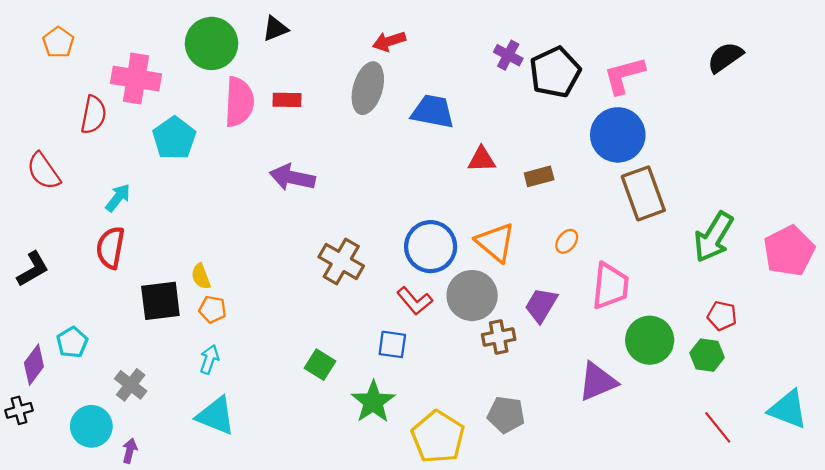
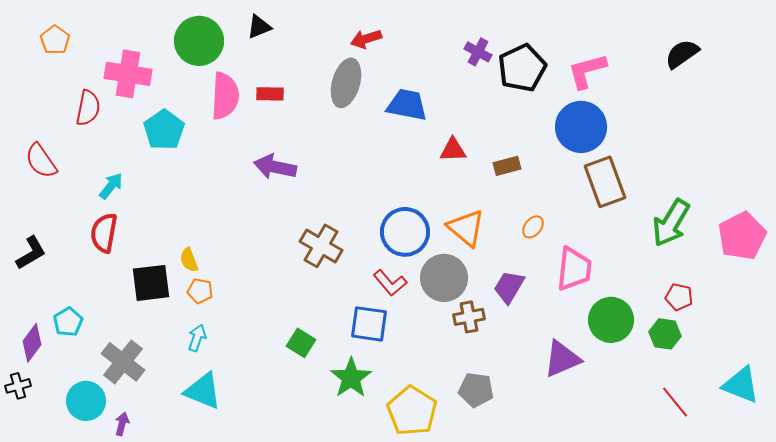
blue square: (392, 344) -> (369, 324), size x1.4
gray cross: (131, 385) -> (123, 362), size x1.4

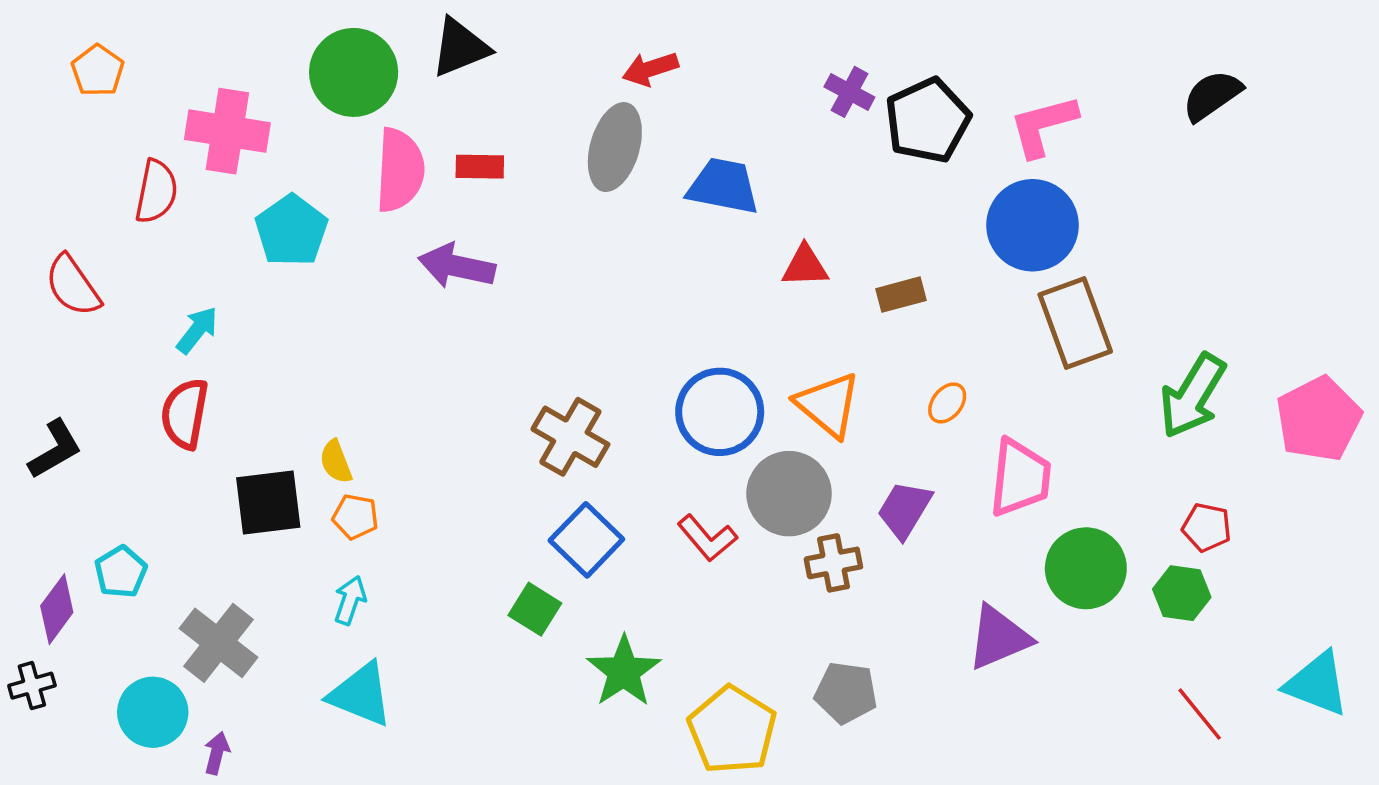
black triangle: (259, 27) -> (460, 48), size x1.4
purple arrow: (275, 167) -> (457, 266), moved
red L-shape: (390, 283) -> (707, 538), moved
blue square: (369, 324) -> (586, 540), moved, turned 36

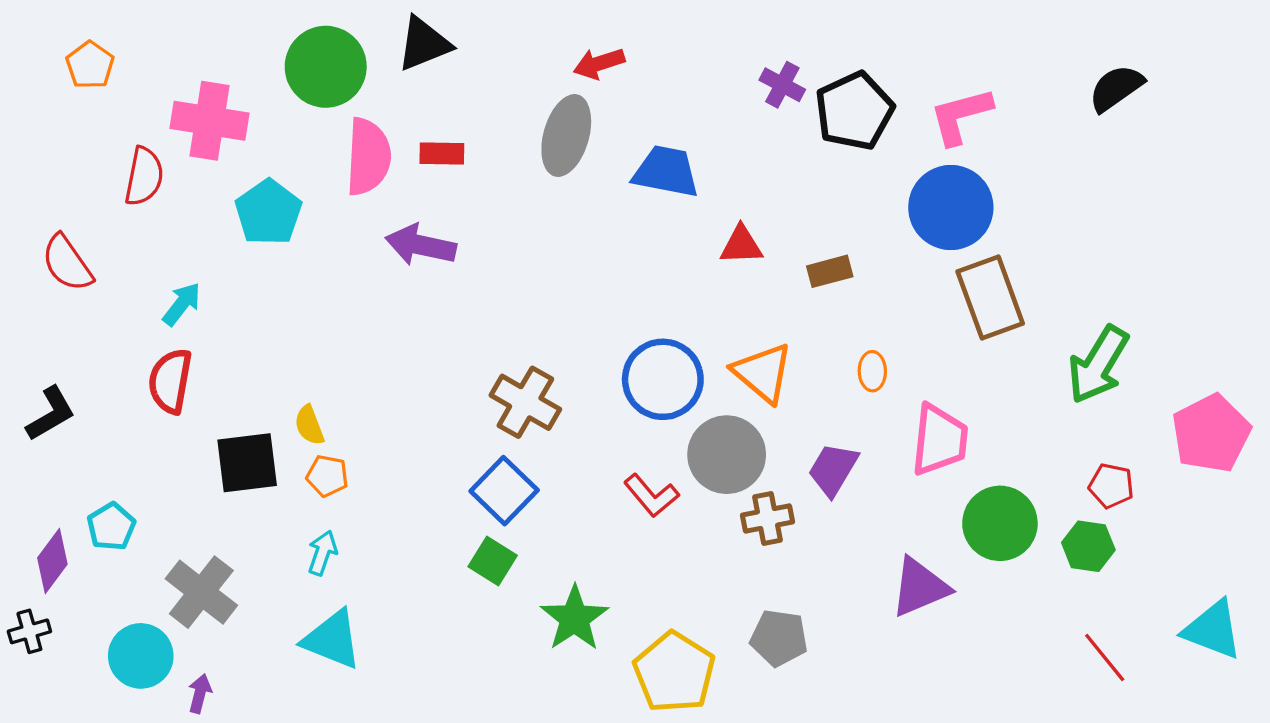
orange ellipse: (947, 403) -> (872, 371), turned -39
pink pentagon: (1319, 419) -> (1211, 433), moved
blue square: (586, 540) -> (504, 491), moved

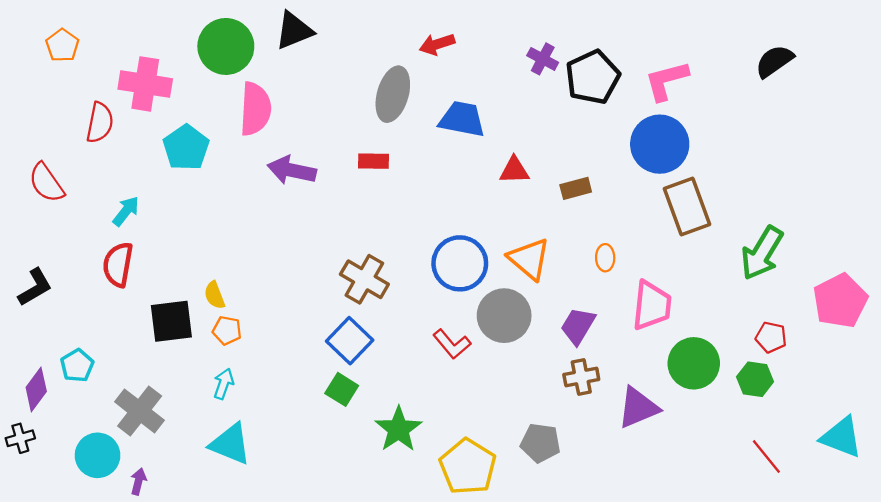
red arrow: (599, 63) -> (437, 44), moved
red rectangle: (442, 153) -> (373, 161), moved
brown cross: (768, 518) -> (581, 377), moved

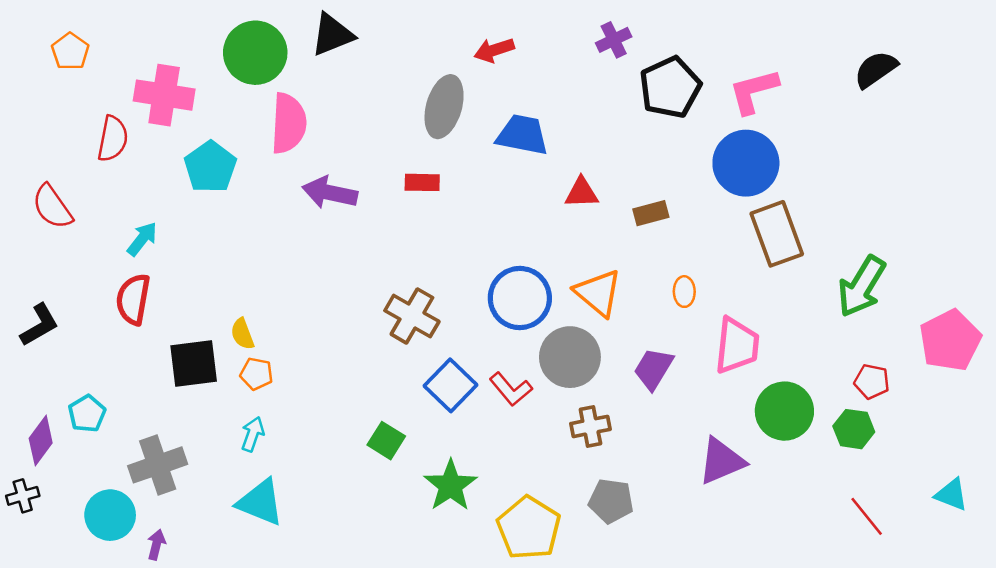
purple cross: (543, 59) -> (614, 40), moved, turned 36
blue square: (350, 341) -> (450, 385), moved
brown cross: (581, 377) -> (590, 426), moved
gray cross: (140, 411) -> (158, 465), turned 33
cyan triangle: (841, 437) -> (951, 495), size x0.7

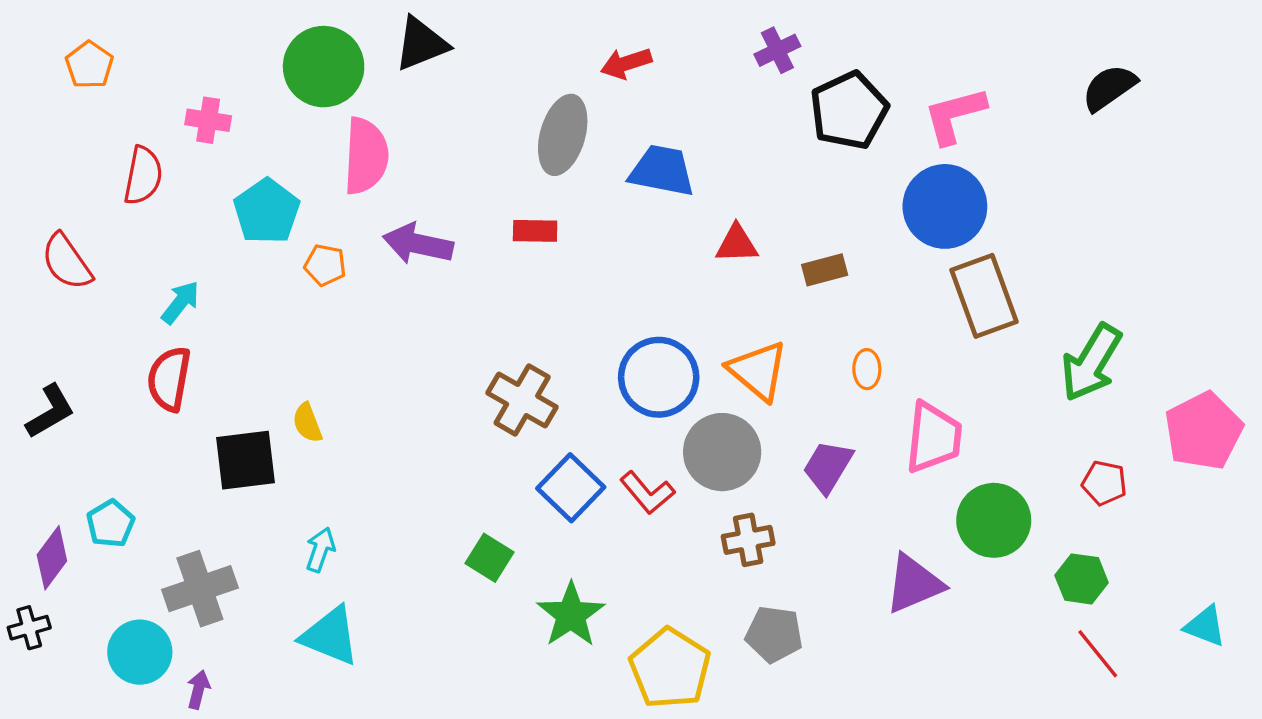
pink cross: (164, 95) -> (208, 120), size x0.6
orange pentagon: (257, 374) -> (325, 265), moved
green hexagon: (854, 429) -> (1082, 579), moved

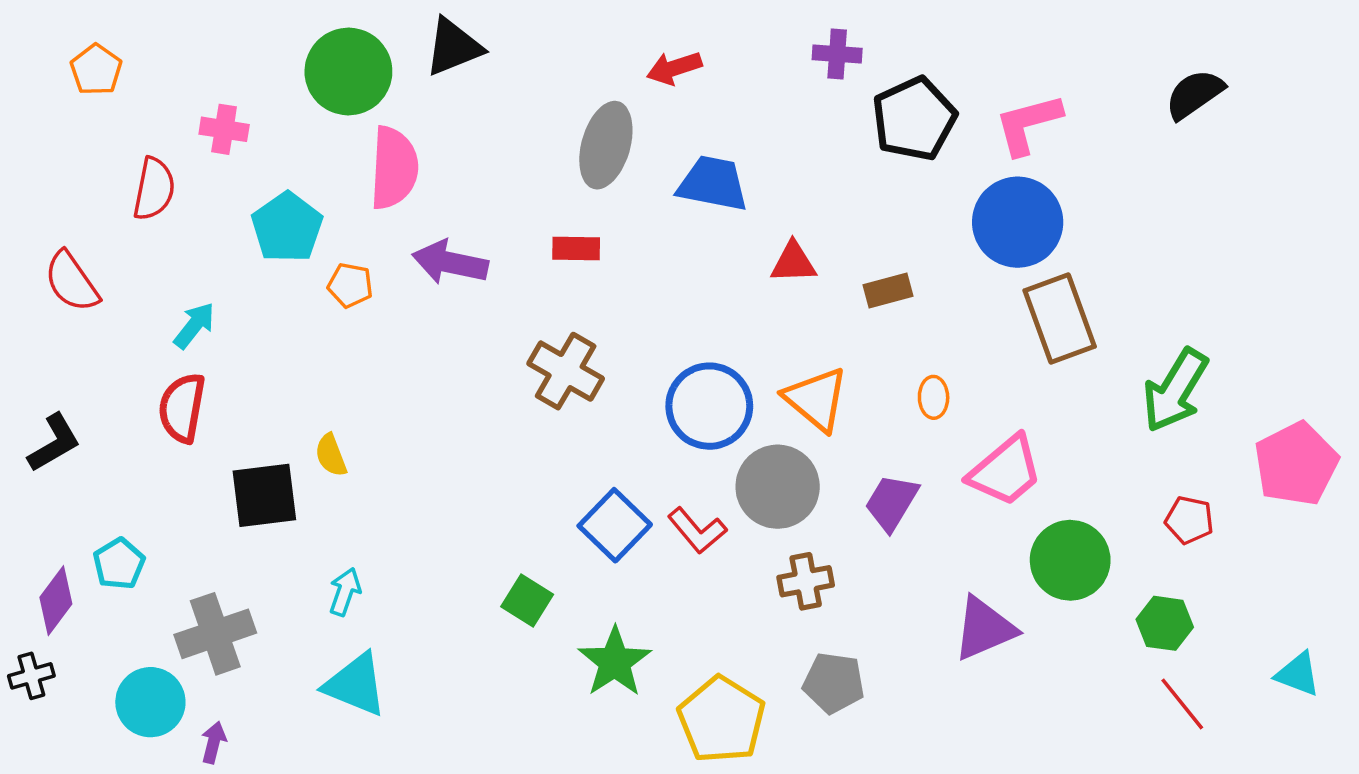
purple cross: (777, 50) -> (837, 54), turned 30
brown cross: (522, 400) -> (566, 371), moved
pink trapezoid: (934, 437) -> (1005, 471), turned 44

